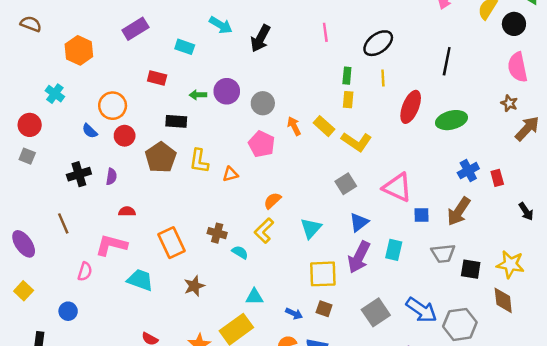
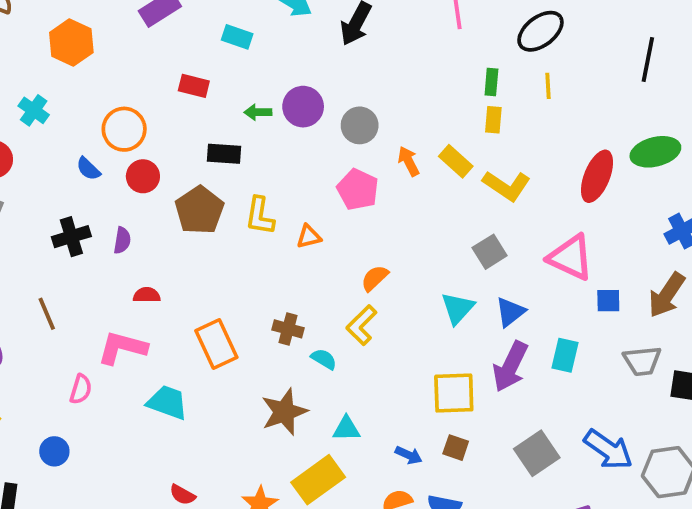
red ellipse: (411, 107) -> (597, 176), moved
cyan triangle: (311, 228) -> (458, 308), moved
brown star: (194, 286) -> (284, 412), moved, size x1.4

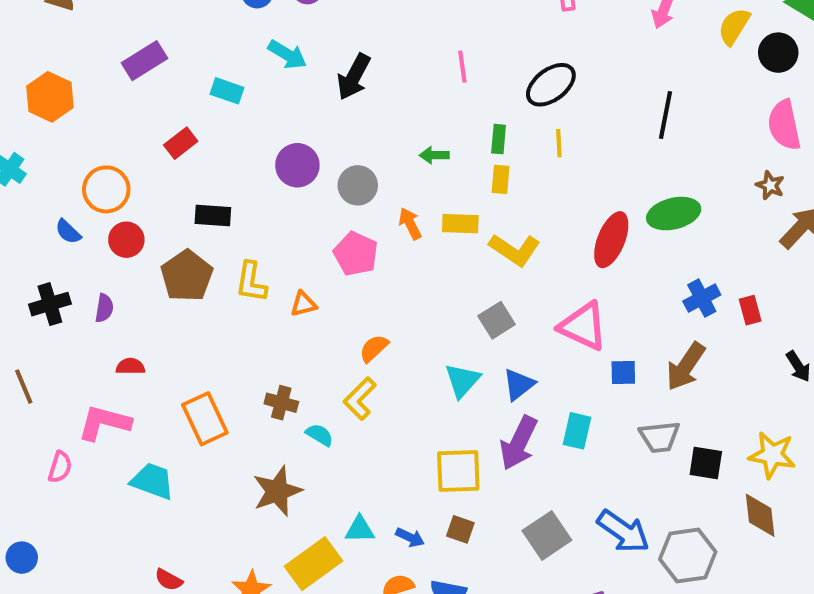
red rectangle: (194, 86) -> (181, 143), turned -52
green arrow: (258, 112) -> (434, 155), moved
yellow rectangle: (456, 161) -> (460, 224), turned -40
cyan triangle: (346, 429) -> (360, 529), moved
blue circle: (54, 451) -> (22, 558), moved

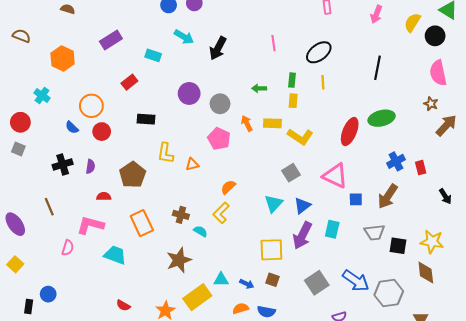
brown pentagon: (187, 276) -> (133, 175), moved

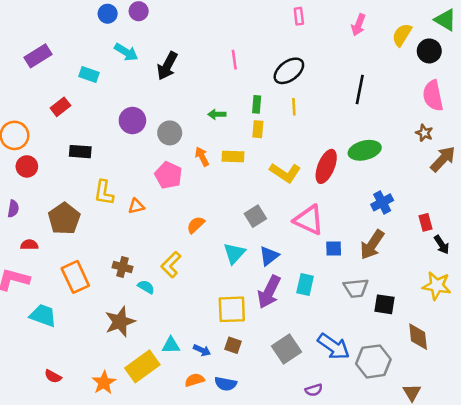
yellow L-shape: (300, 137) -> (285, 173), moved
red rectangle: (421, 168) -> (426, 222), moved
orange semicircle: (228, 187) -> (196, 225), moved
yellow star: (432, 242) -> (437, 286), moved

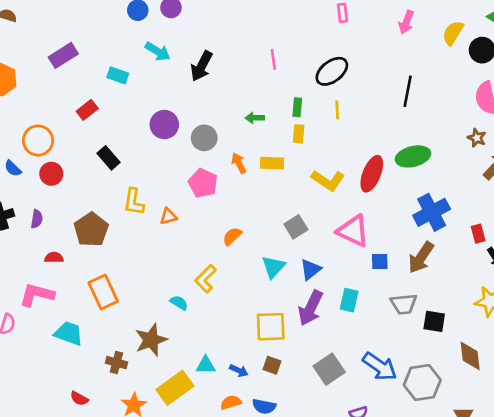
black rectangle: (80, 152) -> (108, 158), turned 45
blue cross: (382, 202) -> (432, 212), size x1.5
brown cross: (122, 267) -> (116, 363), moved

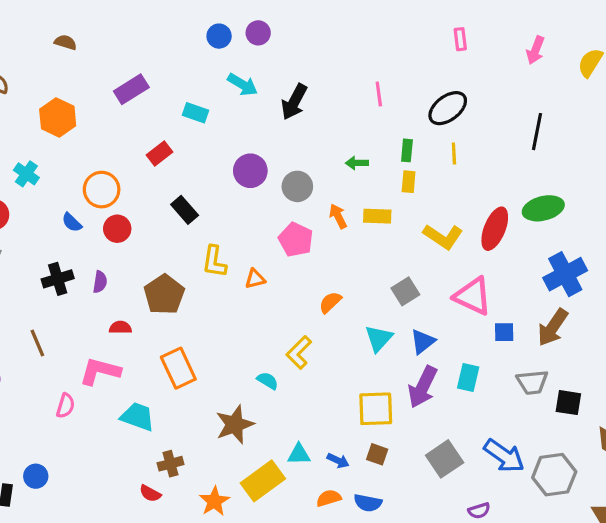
brown cross: (116, 363) -> (170, 464), moved, turned -30

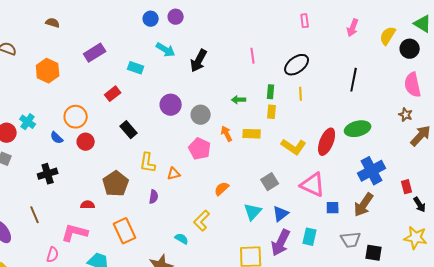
cyan cross: (26, 174) -> (28, 122), moved
purple semicircle: (100, 282) -> (154, 197), moved

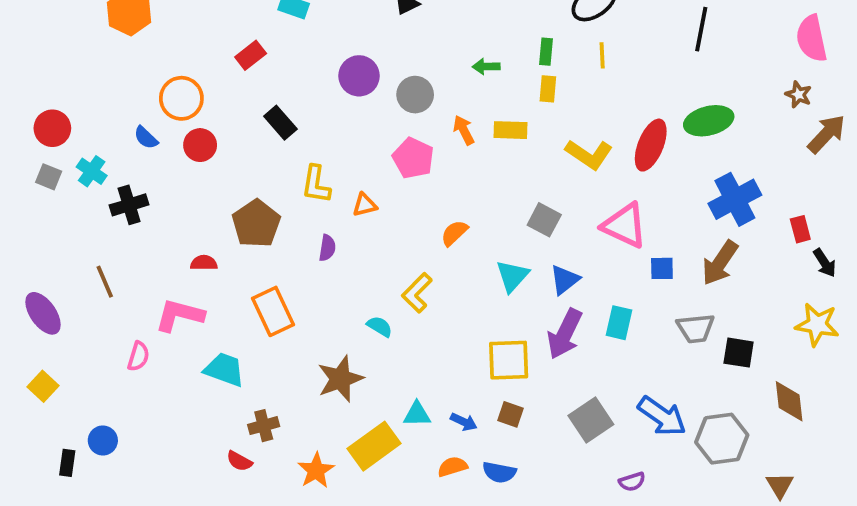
cyan cross: (28, 122) -> (92, 171), moved
gray square: (270, 182) -> (544, 220), turned -30

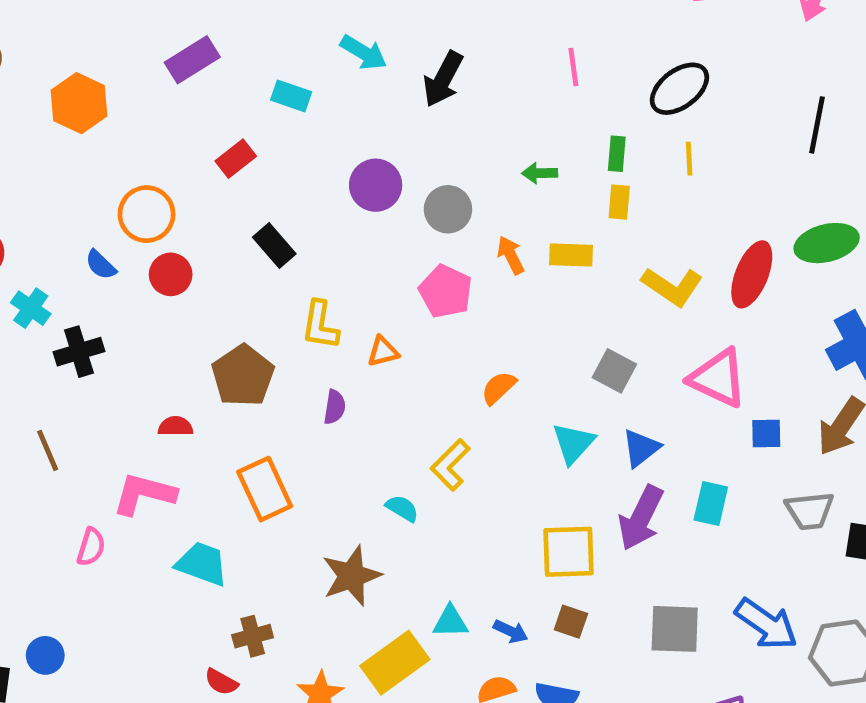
gray square: (591, 420) -> (675, 629), turned 36

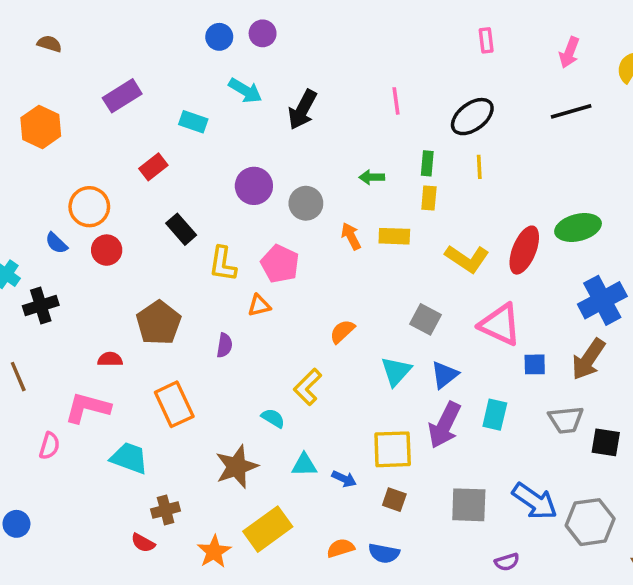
black line: (817, 125) -> (571, 111), moved, turned 63
pink pentagon: (446, 291) -> (280, 264), moved
yellow L-shape: (320, 325) -> (223, 264), moved
cyan triangle: (450, 622) -> (304, 465), moved
blue arrow: (511, 631) -> (344, 479), moved

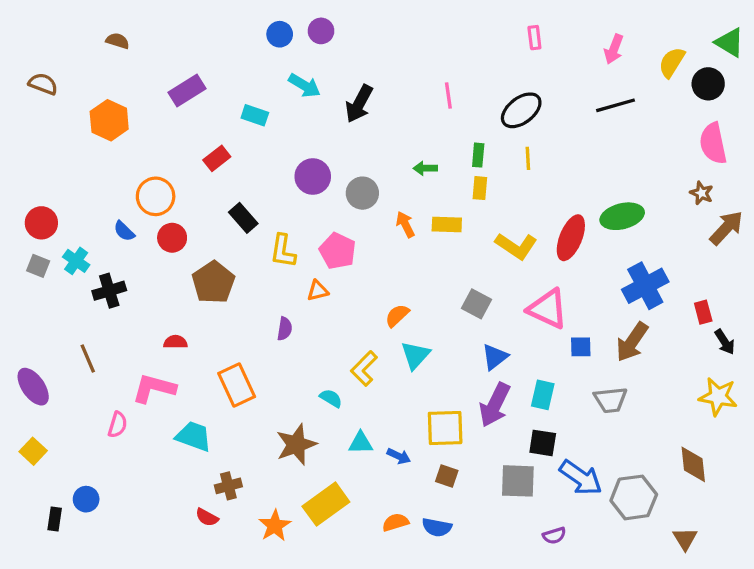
brown pentagon: (159, 323) -> (213, 282), moved
cyan triangle: (396, 371) -> (415, 355), moved
black square: (606, 442) -> (543, 443), moved

